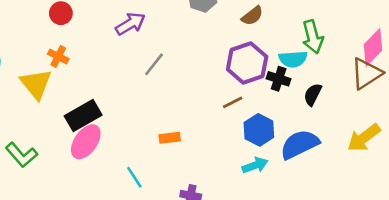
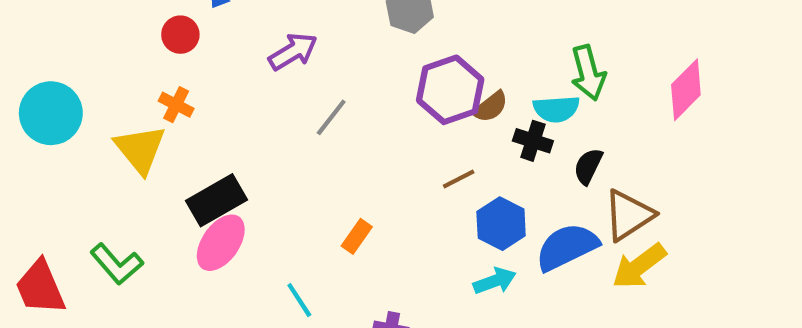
brown semicircle: (252, 16) -> (490, 107), moved
purple hexagon: (247, 63) -> (450, 90), moved
brown triangle: (366, 74) -> (629, 215), moved
orange rectangle: (170, 138) -> (357, 236), turned -48
yellow arrow: (364, 138) -> (639, 266), moved

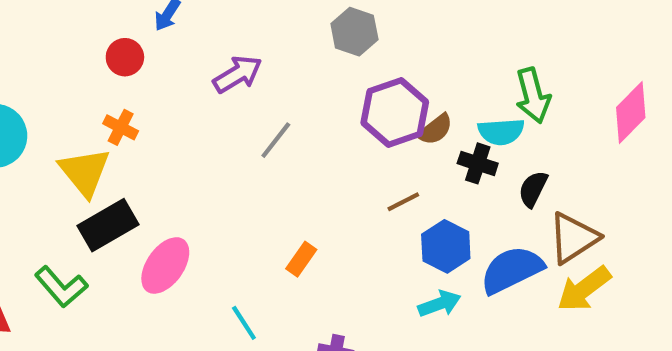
black rectangle: (216, 200) -> (108, 225), moved

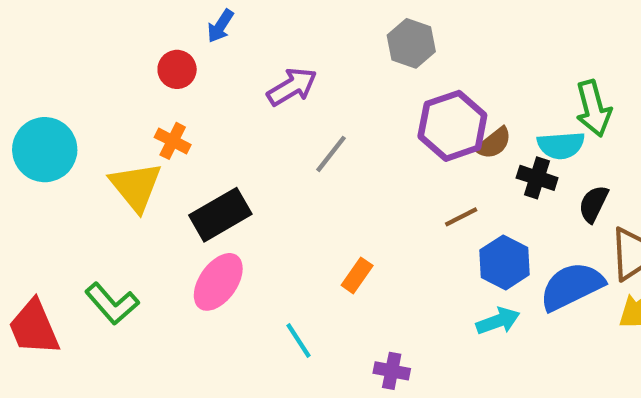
black rectangle: (108, 225) -> (220, 215), moved

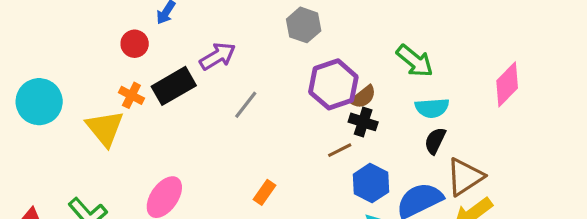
green arrow: (593, 108) -> (415, 61), moved, turned -36
cyan semicircle: (561, 145) -> (432, 108), moved
black cross: (537, 178) -> (363, 122), moved
black rectangle: (220, 215) -> (174, 86), moved

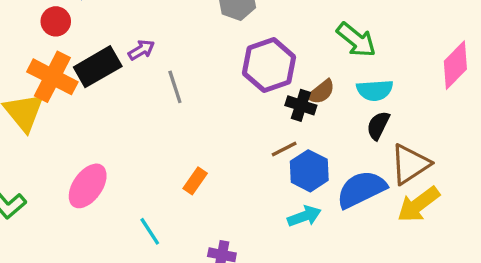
purple arrow: (218, 56) -> (141, 50), moved, size x0.7
orange cross: (131, 95) -> (52, 77), size x1.8
brown semicircle: (363, 97) -> (321, 92), moved
gray line: (246, 105) -> (175, 87), turned -56
brown line: (340, 150) -> (284, 149), moved

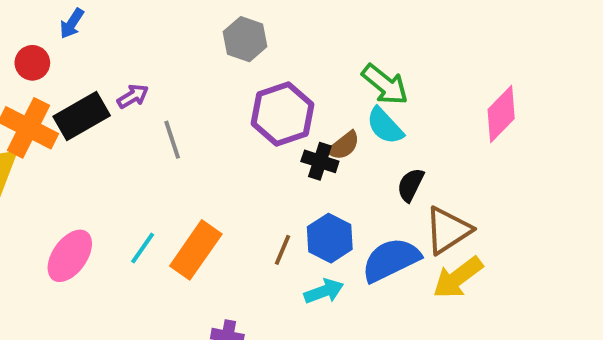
cyan semicircle: (375, 90) -> (385, 126), moved, turned 51
brown line: (284, 149) -> (282, 250), moved, turned -40
orange rectangle: (195, 181) -> (196, 250), size x1.8
cyan line: (150, 231) -> (143, 248), moved, turned 68

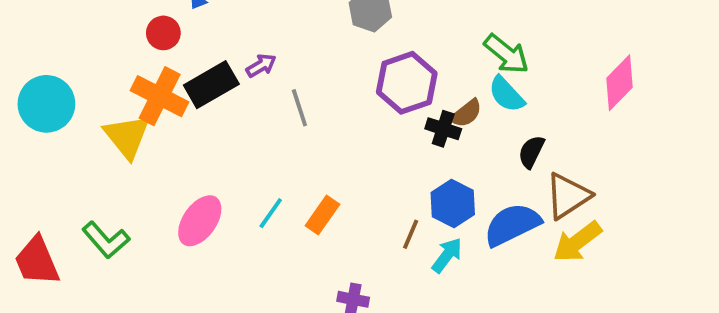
orange rectangle: (196, 250) -> (322, 215), size x0.7
brown line: (282, 250) -> (411, 234), moved
cyan arrow: (324, 291) -> (447, 255), turned -33

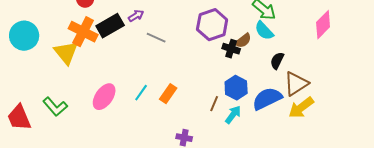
gray line: (299, 108) -> (156, 38), turned -48

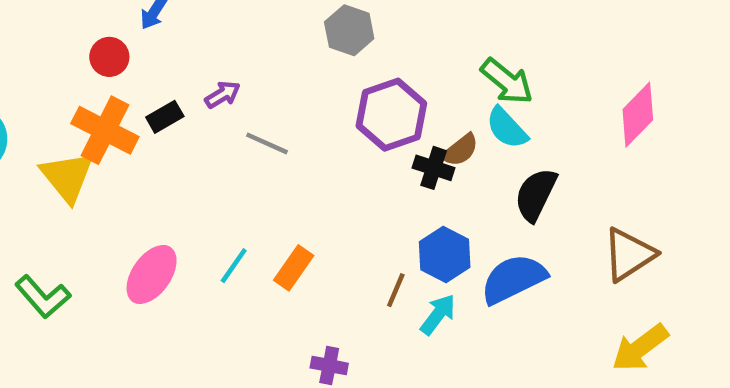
black rectangle: (110, 26) -> (165, 117), size x0.6
black semicircle: (277, 61) -> (536, 195), size x1.4
brown triangle: (296, 84) -> (629, 255), moved
yellow arrow: (301, 108) -> (640, 348), moved

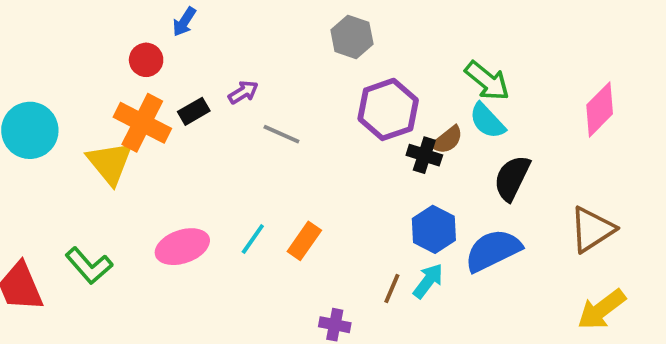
pink ellipse: (152, 274) -> (182, 247), turned 36
brown line: (396, 290) -> (392, 289), moved

